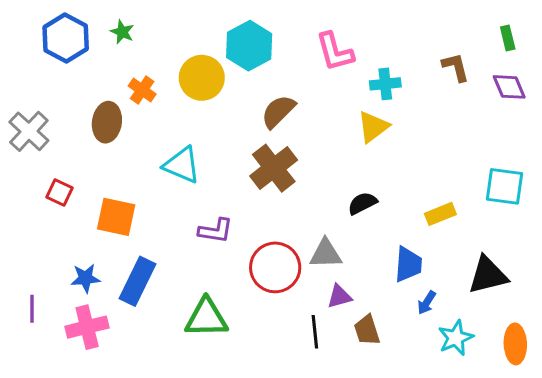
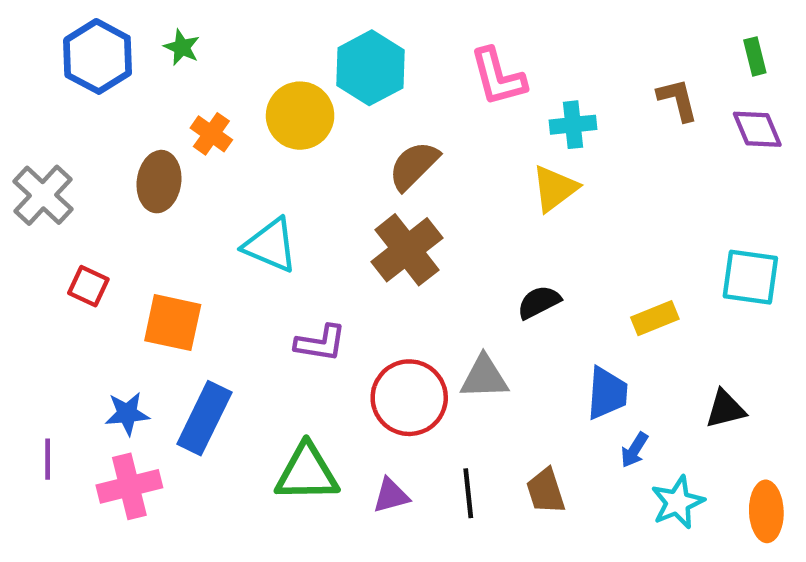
black triangle: (488, 275) -> (725, 409), size x0.7
purple triangle: (339, 297) -> (391, 495), moved

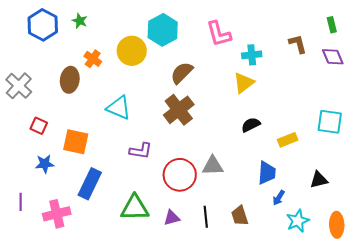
black semicircle: (539, 302) -> (251, 125), moved
blue star: (127, 414) -> (45, 164), moved

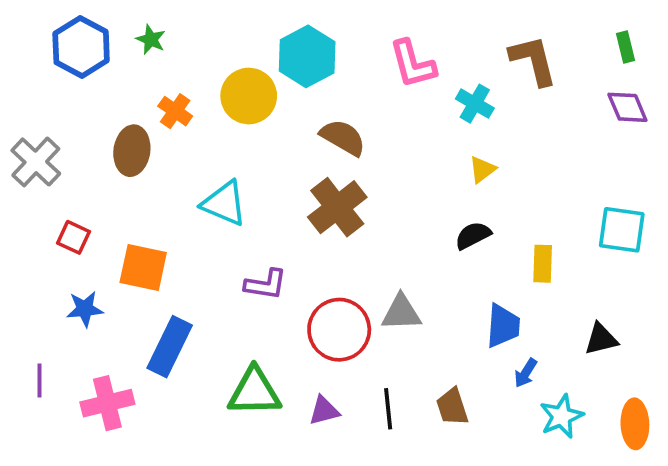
brown L-shape: (298, 44) -> (533, 60), moved, size x1.4
cyan cross: (252, 55) -> (475, 104), turned 36
brown semicircle: (182, 73) -> (343, 137), turned 75
yellow triangle: (244, 83) -> (482, 169), moved, size x0.7
yellow rectangle: (288, 140) -> (543, 264), turned -66

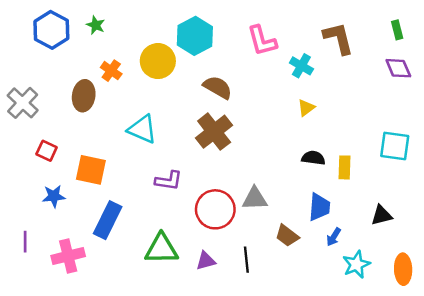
black semicircle: (473, 235) -> (313, 158), moved, turned 35
brown trapezoid: (452, 407) -> (287, 236), moved, turned -35

